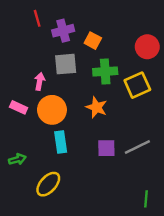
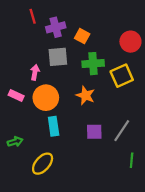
gray line: (137, 147) -> (122, 131), turned -30
green line: (146, 199) -> (132, 160), moved

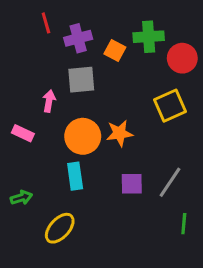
green cross: (93, 64) -> (149, 37), moved
orange star: (85, 95) -> (119, 133), turned -30
orange circle: (46, 98) -> (83, 136), moved

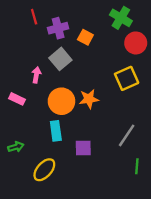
green cross: (149, 37) -> (121, 18), moved, turned 35
gray square: (81, 80) -> (60, 59), turned -35
purple square: (132, 184) -> (83, 148), moved

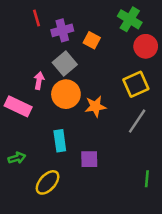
pink rectangle: (17, 99) -> (18, 106), size x1.5
orange circle: (61, 101) -> (66, 94), moved
gray line: (127, 135) -> (137, 121), moved

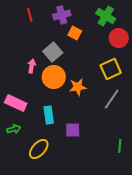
purple cross: (62, 30) -> (62, 15), moved
pink rectangle: (18, 106) -> (16, 103), moved

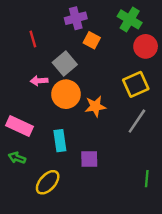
red line: (30, 15) -> (33, 39), moved
pink arrow: (32, 66) -> (39, 81), turned -104
green arrow: (14, 129) -> (17, 158), turned -144

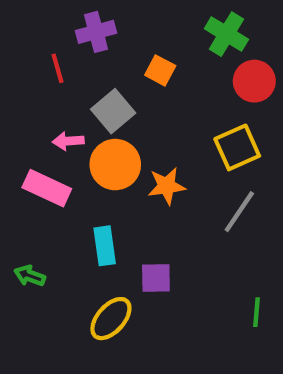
purple cross: (76, 18) -> (96, 32), moved
pink rectangle: (19, 126) -> (47, 188), moved
yellow ellipse: (48, 182) -> (111, 319), moved

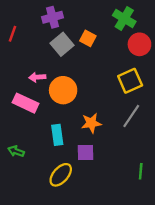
red line: (57, 68) -> (13, 34), moved, turned 35
gray square: (113, 111) -> (62, 44), moved
orange star: (167, 186) -> (91, 123), moved

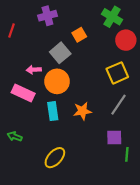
orange square: (88, 38) -> (79, 35), turned 32
gray square: (62, 44) -> (60, 53), moved
cyan rectangle: (57, 135) -> (53, 111), moved
purple square: (85, 152) -> (114, 138), moved

